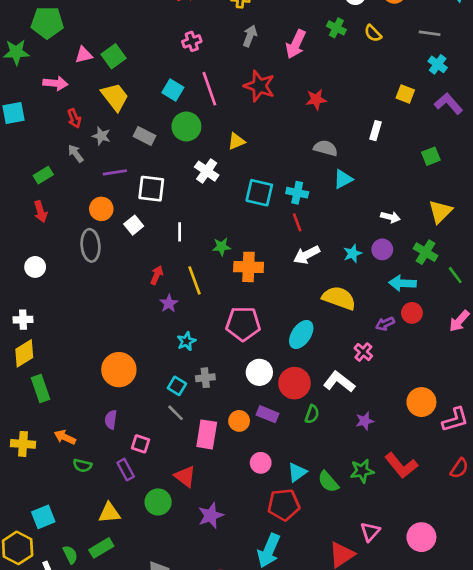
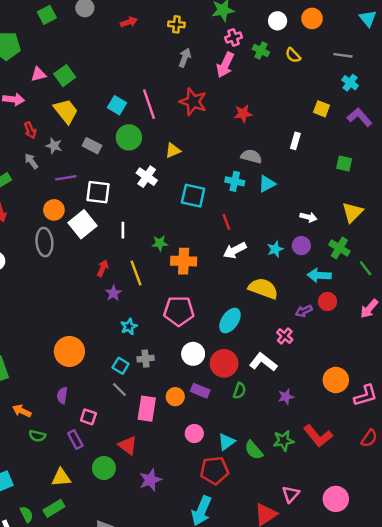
pink cross: (192, 41) -> (234, 37), moved
green square: (431, 156) -> (344, 164), turned 35
cyan cross: (297, 193) -> (235, 181), moved
white square: (134, 225) -> (82, 224), size x1.6

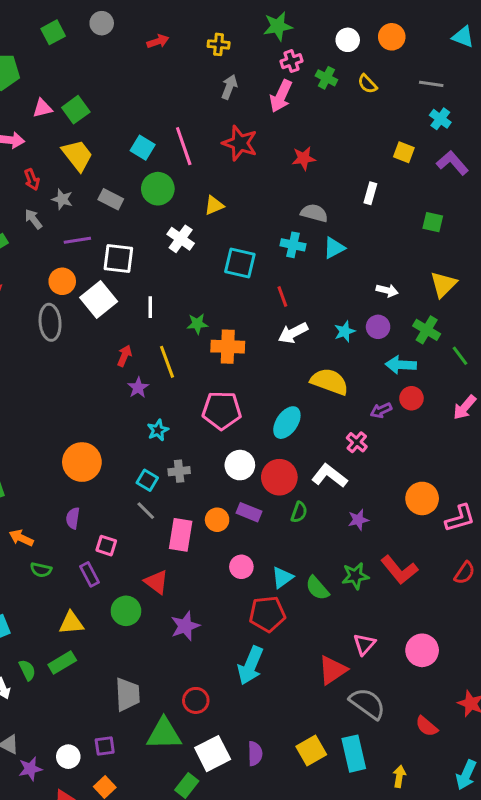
cyan triangle: (368, 18) -> (463, 37), turned -30

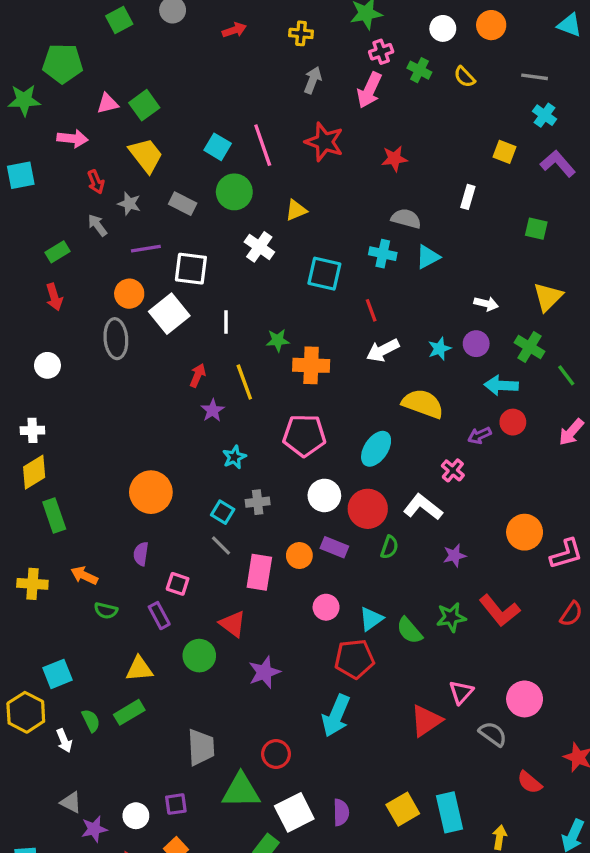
gray semicircle: (367, 703) -> (493, 734), moved, size x0.7

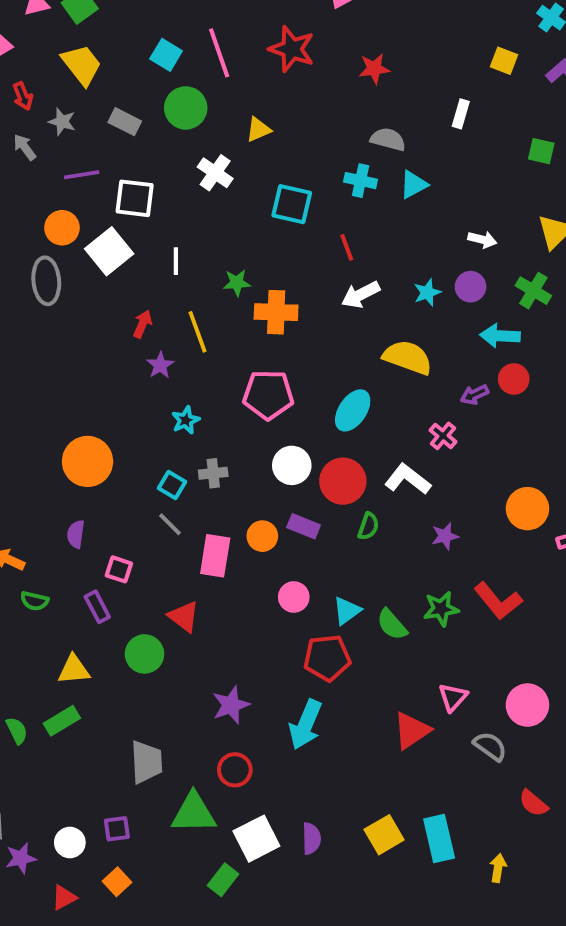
purple star: (264, 672) -> (231, 705), moved

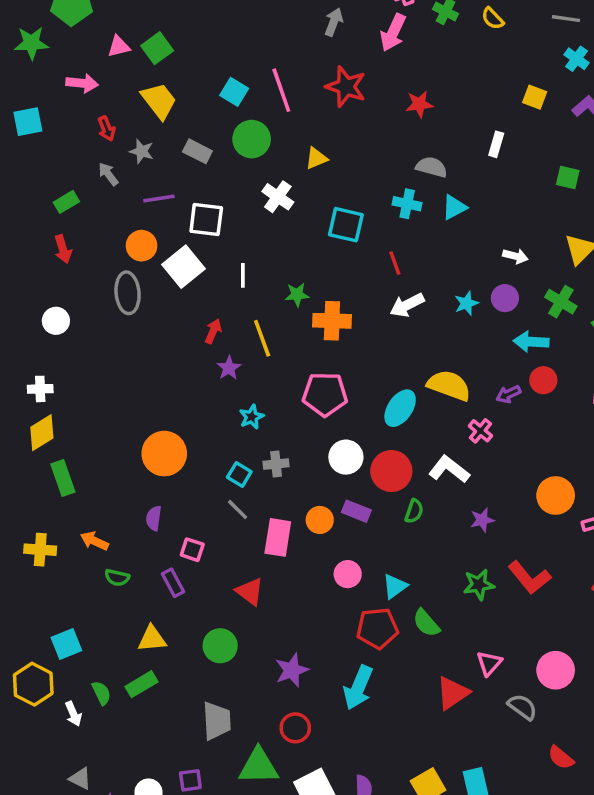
yellow semicircle: (408, 357) -> (449, 385), moved
green semicircle: (392, 624) -> (426, 623), moved
green circle: (144, 654) -> (220, 646), moved

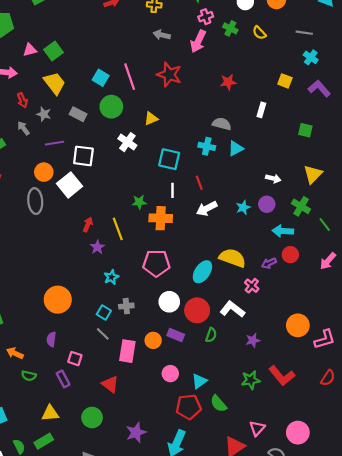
gray arrow: (334, 22) -> (162, 35), turned -98
red star: (419, 104) -> (228, 82), moved
white line: (243, 275) -> (172, 190), moved

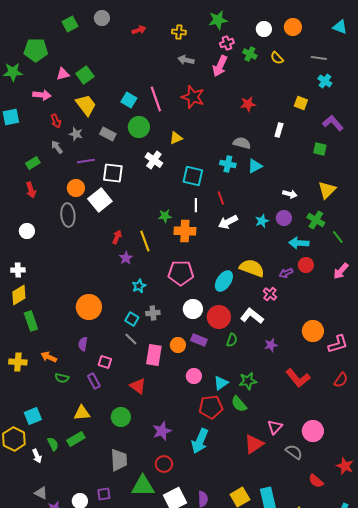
purple L-shape: (319, 88) -> (333, 123), moved
green star: (251, 380) -> (248, 381), moved

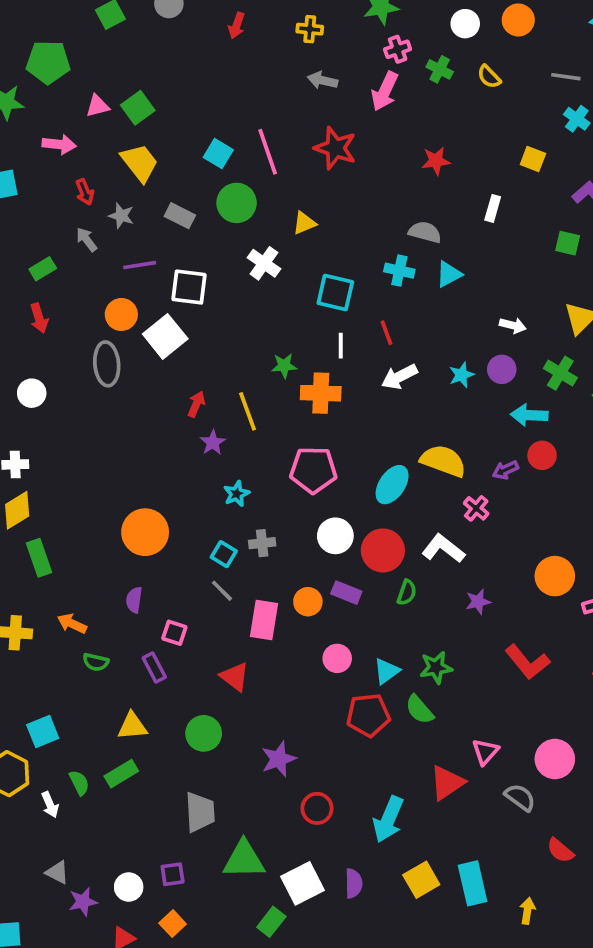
red arrow: (139, 30) -> (237, 25), turned 128
cyan arrow: (200, 441) -> (388, 819), moved
red circle: (164, 464) -> (317, 808), moved

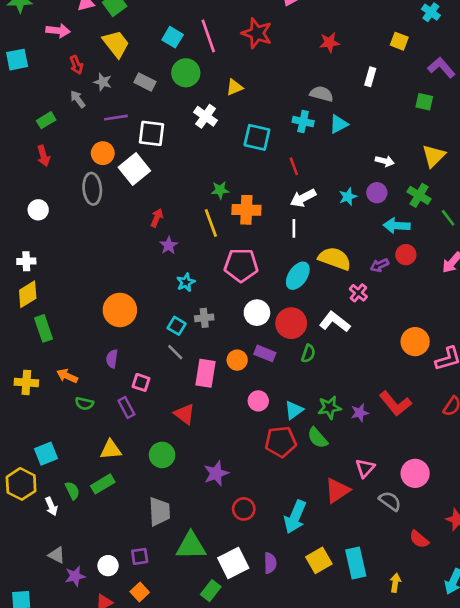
white line: (341, 346) -> (294, 228), moved
yellow line: (248, 411) -> (211, 223), moved
purple star: (478, 602) -> (360, 413), moved

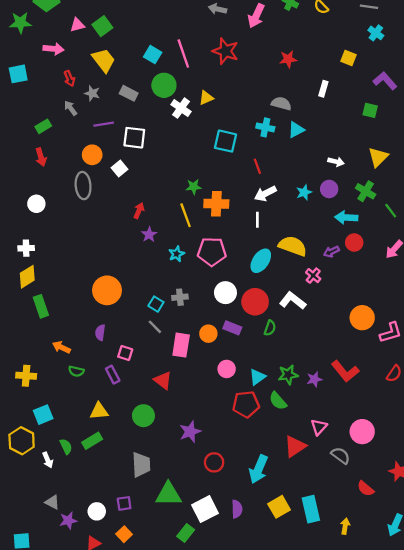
white cross: (206, 116) -> (181, 108), moved
white square: (134, 169) -> (120, 168), size x0.6
cyan star: (186, 282) -> (176, 254), moved
yellow cross: (26, 382) -> (26, 376), moved

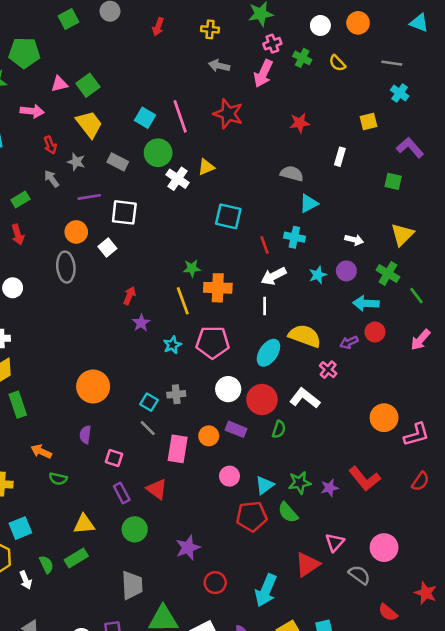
yellow square: (349, 58) -> (368, 122), turned -35
cyan cross: (265, 127) -> (294, 237), moved
purple rectangle: (113, 375) -> (122, 493), moved

